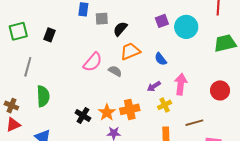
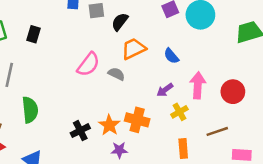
red circle: (220, 90) -> (233, 92), moved
orange cross: (130, 109) -> (137, 120), turned 30
black cross: (83, 115) -> (80, 131), turned 35

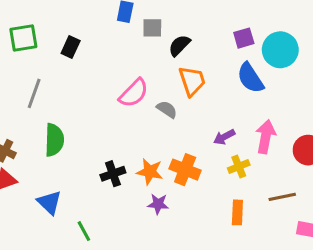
orange trapezoid: (134, 49) -> (192, 81), turned 90
blue semicircle: (171, 56) -> (250, 78), moved, size x1.5
orange star: (109, 125) -> (150, 172), turned -30

